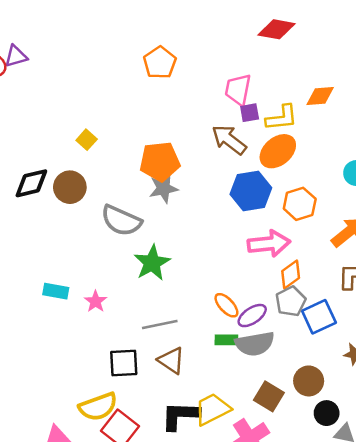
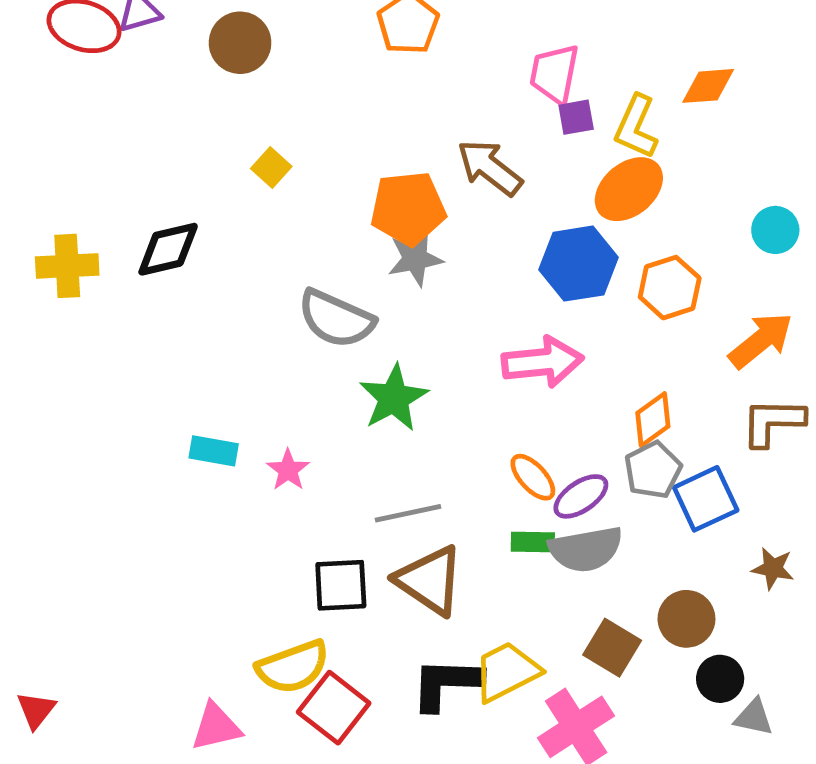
yellow L-shape: (282, 118) -> (636, 127), turned 120
brown arrow: (229, 140) -> (490, 168), moved
brown circle: (70, 187) -> (240, 43), moved
pink arrow: (269, 244) -> (542, 362), moved
brown triangle: (171, 360) -> (430, 580), size x1.4

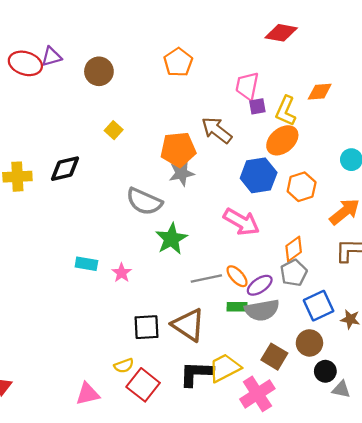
pink arrow: (542, 362) -> (242, 222), turned 36
blue square: (706, 499) -> (319, 306), moved
gray line: (408, 513) -> (206, 278), moved
yellow semicircle: (293, 667) -> (124, 366), size x0.6

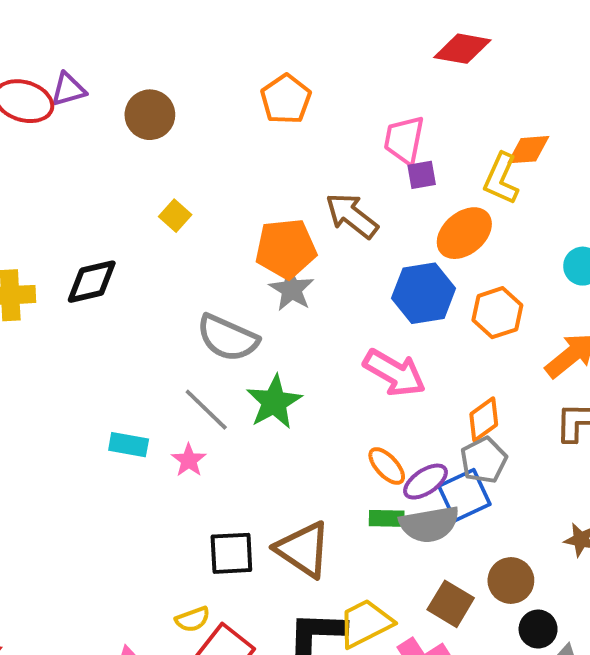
yellow L-shape: (286, 111) -> (501, 179), moved
gray star: (182, 173) -> (292, 289), turned -30
gray line: (206, 278) -> (206, 410), moved, turned 56
blue square: (319, 306) -> (464, 495), moved

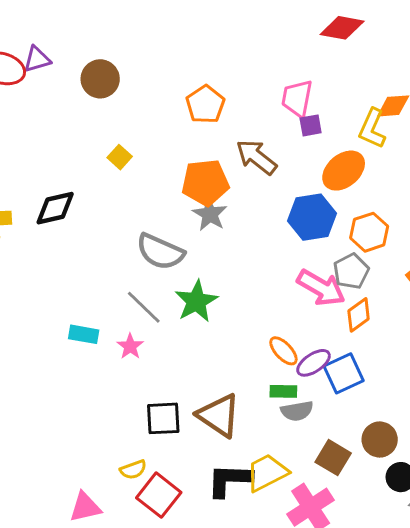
orange pentagon: (286, 99) -> (205, 104), moved
pink arrow: (394, 373) -> (321, 288), moved
gray pentagon: (484, 460) -> (351, 271), moved
gray semicircle: (429, 524) -> (297, 411), moved, size x0.7

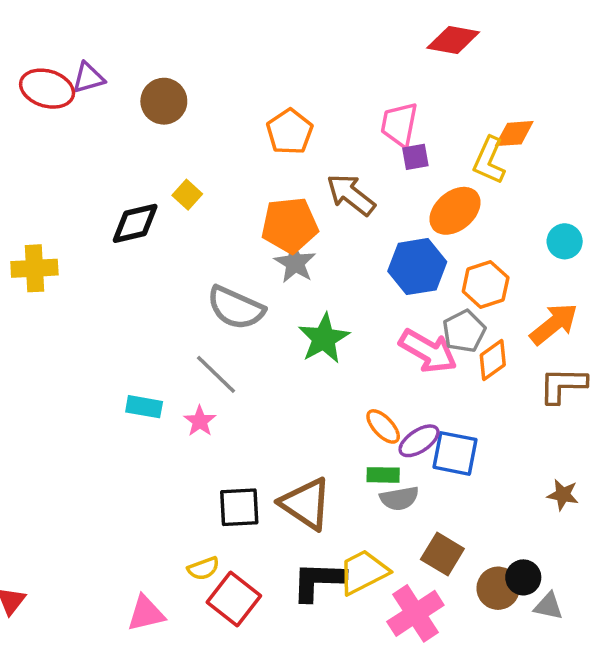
black diamond: (55, 208) -> (135, 223), moved
green star: (196, 301) -> (324, 338), moved
orange diamond: (359, 315) -> (493, 360), moved
blue square: (344, 373) -> (455, 453), turned 36
brown circle: (380, 440) -> (498, 588), moved

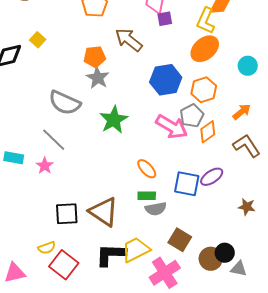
orange ellipse: (455, 211) -> (205, 49), moved
orange pentagon: (290, 225) -> (95, 57), size x0.7
orange arrow: (554, 324) -> (242, 112), size x0.7
brown L-shape: (563, 385) -> (247, 146), turned 56
purple ellipse: (419, 441) -> (212, 177), moved

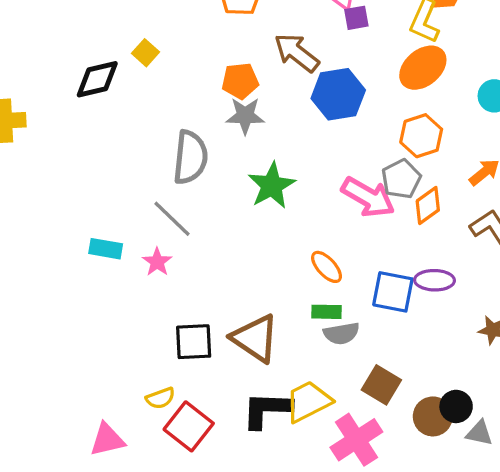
gray star: (98, 78) -> (245, 116), turned -30
blue hexagon: (166, 80) -> (338, 94), moved
gray semicircle: (65, 103) -> (190, 157), turned -108
purple ellipse: (212, 177) -> (434, 280), turned 35

